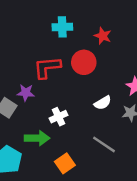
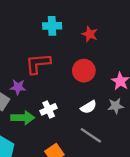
red circle: (84, 62) -> (84, 71), moved
white semicircle: (103, 103) -> (89, 107), moved
green arrow: (37, 138) -> (23, 118), moved

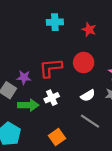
red L-shape: (38, 64) -> (51, 68), moved

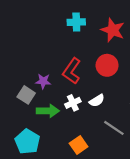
red star: (89, 30) -> (113, 30), size x1.5
red L-shape: (51, 68) -> (72, 71), turned -50
white semicircle: (88, 96) -> (97, 101), moved

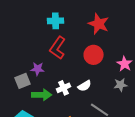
cyan cross: (76, 22) -> (56, 21), moved
red L-shape: (72, 71) -> (58, 48), moved
gray square: (26, 95) -> (23, 81), turned 35

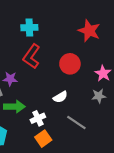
red star: (99, 24) -> (89, 31), moved
white cross: (64, 88) -> (38, 118), moved

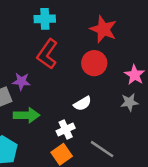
red star: (89, 31) -> (103, 29), moved
white cross: (38, 118) -> (66, 130), moved
gray line: (76, 123) -> (102, 149), moved

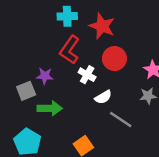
red star: (103, 29) -> (102, 26), moved
white cross: (66, 130) -> (87, 75), moved, turned -35
gray line: (102, 149) -> (121, 119), moved

